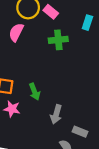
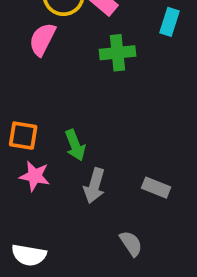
gray arrow: (56, 114) -> (94, 186), moved
gray rectangle: (80, 132) -> (156, 188), moved

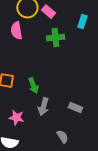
pink semicircle: (42, 39) -> (16, 31), turned -36
pink star: (35, 176) -> (16, 118), moved

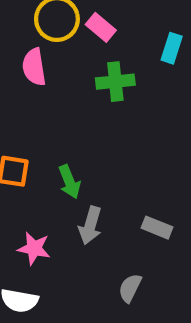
gray semicircle: (62, 137) -> (130, 288), turned -120

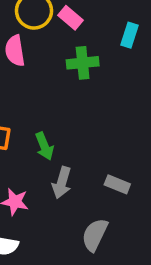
gray semicircle: (130, 288) -> (95, 235), size x1.4

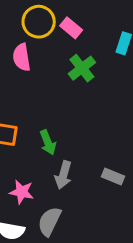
green cross: (83, 63) -> (82, 68), turned -32
gray semicircle: (95, 235) -> (49, 221), moved

